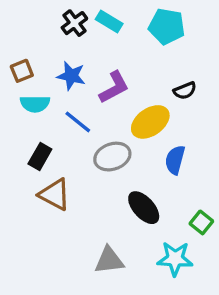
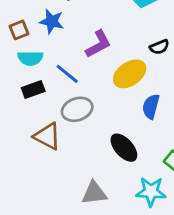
blue star: (71, 76) -> (52, 21), moved
black rectangle: (40, 157) -> (33, 89), moved, turned 40
gray ellipse: (112, 157) -> (77, 109), moved

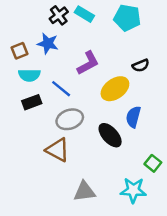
brown triangle: (47, 136) -> (57, 150), moved
black ellipse: (124, 148) -> (110, 135), moved

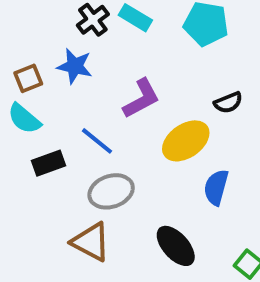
cyan semicircle: (29, 75) -> (24, 119), moved, turned 40
black ellipse: (110, 135) -> (176, 246), moved

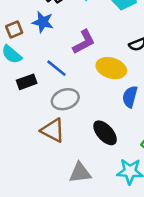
yellow ellipse: (186, 141) -> (111, 68), turned 52

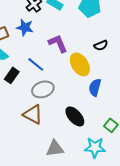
purple L-shape: (84, 42) -> (58, 43), turned -85
yellow ellipse: (111, 68) -> (80, 64), turned 40
black rectangle: (27, 82) -> (12, 75), turned -35

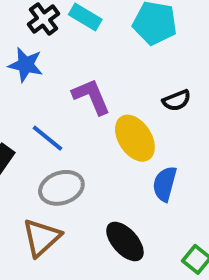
brown triangle: (33, 114) -> (42, 237), turned 50

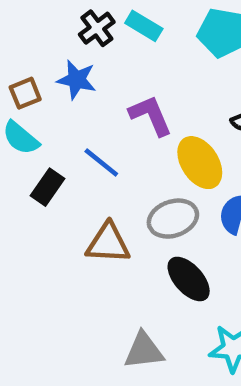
gray ellipse: (61, 188) -> (173, 219), moved
brown triangle: (42, 237) -> (108, 243), moved, turned 45

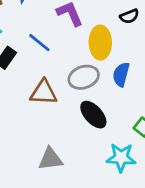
yellow ellipse: (200, 163) -> (100, 43), turned 32
gray triangle: (144, 351) -> (50, 159), moved

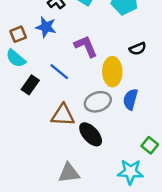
black ellipse: (93, 115) -> (91, 134), moved

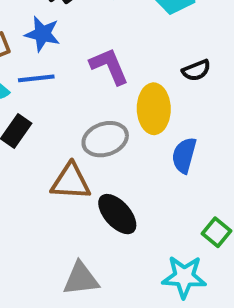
blue line: (59, 72) -> (36, 78), moved, turned -45
gray ellipse: (98, 102) -> (105, 139), moved

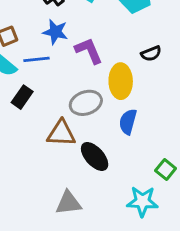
blue star: (42, 34) -> (55, 32), moved
blue semicircle: (184, 155) -> (128, 122), moved

